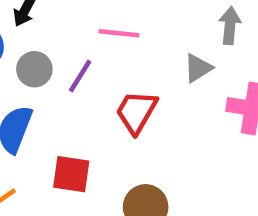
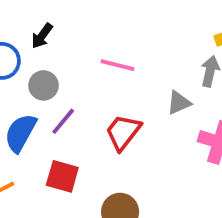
purple line: (80, 76) -> (63, 121), moved

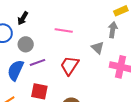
gray triangle: (179, 103) -> (98, 48), turned -48
purple line: (63, 121) -> (38, 62), turned 35

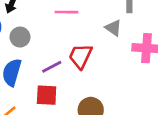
purple line: (38, 62) -> (52, 67), moved

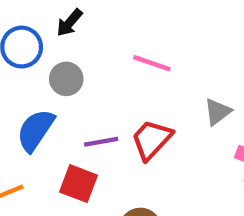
gray triangle: (113, 28) -> (218, 112), turned 30

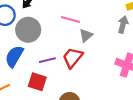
gray circle: (66, 79) -> (28, 30), size x1.5
gray triangle: (218, 112) -> (86, 35), moved

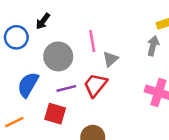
pink line: (70, 20) -> (92, 41), turned 66
gray circle: (28, 30) -> (58, 56), moved

